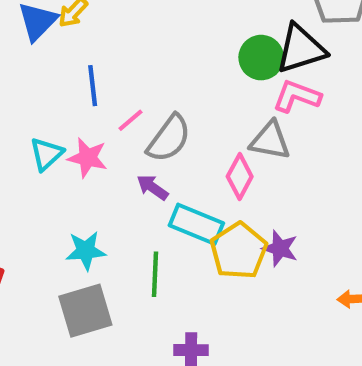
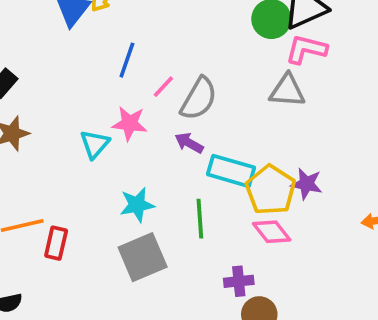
blue line: (93, 86) -> (127, 60), turned 32
cyan triangle: (46, 154) -> (95, 144), moved
pink diamond: (240, 176) -> (272, 232), moved, turned -60

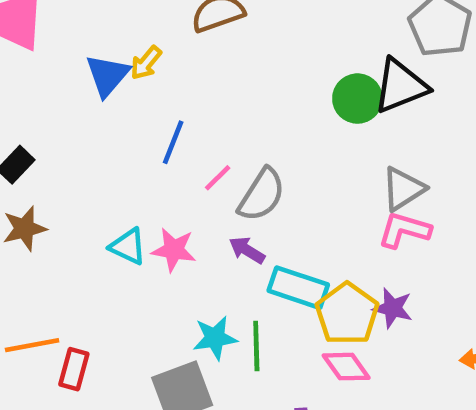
pink L-shape: (306, 49) -> (404, 230), moved
gray triangle: (287, 91) -> (403, 189), moved, turned -39
pink star: (130, 123) -> (174, 250), moved
cyan triangle: (95, 144) -> (128, 246), turned -48
cyan star: (137, 205) -> (215, 338), moved

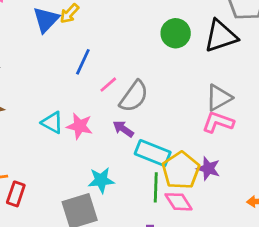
green circle: (357, 99) -> (176, 33), moved
green line: (256, 346) -> (156, 187), moved

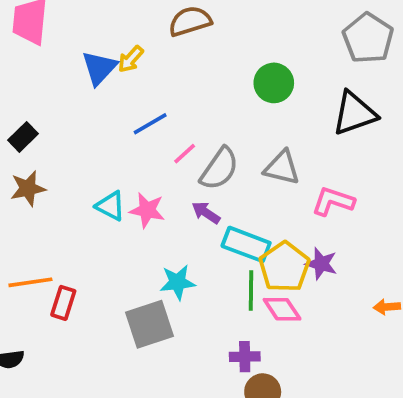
black triangle: (221, 36) -> (354, 113), moved
blue line: (83, 62) -> (150, 124), turned 36
gray triangle: (219, 98) -> (282, 168), moved, turned 44

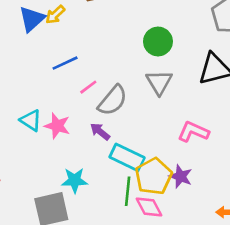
gray triangle: (282, 168) -> (159, 82), moved, turned 40

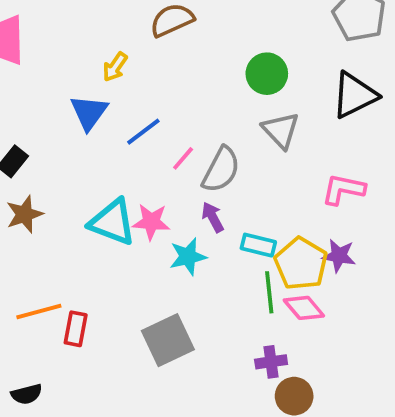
blue triangle: (32, 19) -> (89, 112), moved
cyan triangle: (31, 120) -> (112, 222), size x1.5
purple arrow: (100, 132) -> (213, 217), turned 35
cyan rectangle: (127, 157) -> (258, 245), size x0.7
cyan star: (75, 180) -> (188, 257), moved

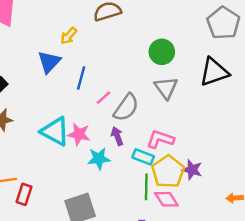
blue line: (143, 132) -> (81, 78), turned -45
pink L-shape: (343, 189) -> (160, 139), moved

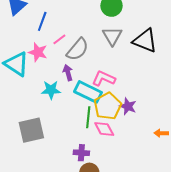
black triangle: (214, 72) -> (145, 41), moved, turned 36
pink star: (79, 134) -> (38, 52), moved
cyan rectangle: (143, 157) -> (88, 92), size x1.5

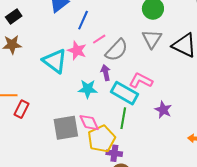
yellow pentagon: (108, 106) -> (102, 139), moved
pink diamond: (104, 129) -> (89, 123), moved

